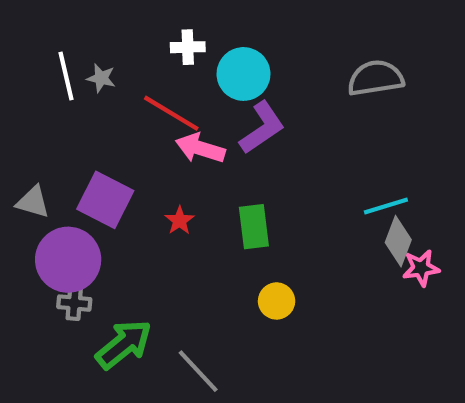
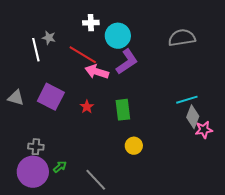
white line: (66, 76) -> (36, 50), moved
purple circle: (68, 260) -> (33, 172), moved
green arrow: (124, 344) -> (60, 167), size x0.5

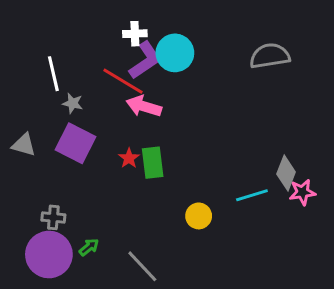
gray star: (49, 38) -> (73, 103), moved
purple L-shape: (127, 62) -> (145, 60), moved
cyan line: (187, 100) -> (252, 195), moved
green rectangle: (123, 110) -> (153, 163), moved

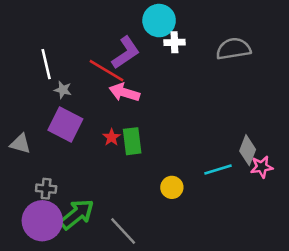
white cross: (135, 34) -> (174, 42), moved
cyan circle: (175, 53) -> (159, 21), moved
gray triangle: (24, 145) -> (20, 144), moved
green arrow: (89, 247) -> (77, 214), size x2.0

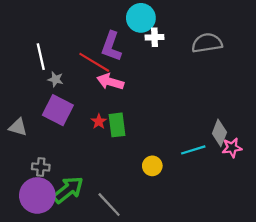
purple L-shape: (126, 53) -> (111, 46), turned 144

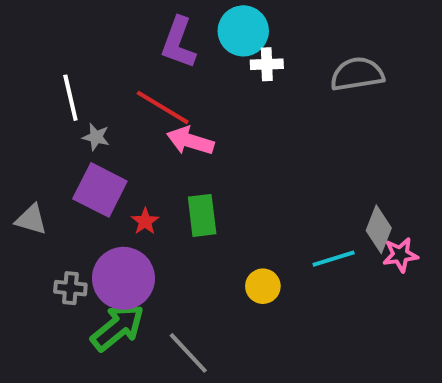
purple L-shape: (111, 46) -> (178, 43), moved
red star: (99, 121) -> (145, 221), moved
purple circle: (37, 195) -> (123, 278), moved

